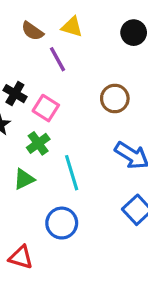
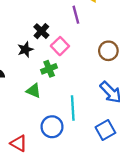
cyan line: (72, 173) -> (73, 108), moved
green triangle: (24, 179) -> (34, 91), turned 35

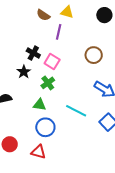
purple line: (76, 15) -> (59, 32), turned 42
cyan line: (73, 108) -> (76, 111), turned -45
blue circle: (52, 127) -> (45, 127), moved

